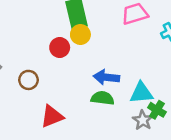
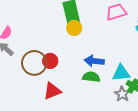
red circle: (60, 47) -> (50, 61), moved
brown circle: (29, 80) -> (34, 63), size x1.6

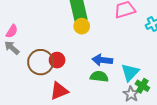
cyan triangle: (121, 73) -> (130, 72), turned -42

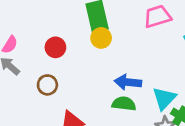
red circle: (57, 60) -> (55, 47), moved
brown circle: (41, 62) -> (47, 85), size x0.6

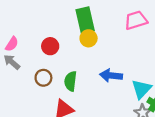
green semicircle: (124, 104) -> (70, 81), moved, turned -90

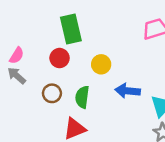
green rectangle: (85, 20) -> (71, 29), moved
yellow circle: (89, 38) -> (101, 64), moved

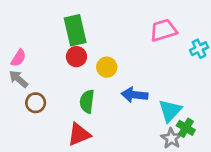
red circle: (60, 58) -> (76, 57), moved
brown circle: (52, 93) -> (36, 103), moved

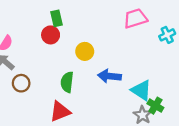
green rectangle: (75, 30) -> (56, 18), size x0.6
red circle: (76, 57) -> (51, 35), moved
cyan triangle: (170, 111) -> (141, 90), turned -40

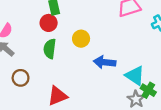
green semicircle: (67, 82) -> (50, 49), moved
brown circle: (21, 83) -> (21, 78), moved

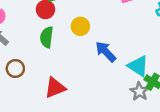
blue arrow: (105, 62) -> (106, 52), turned 40

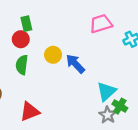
blue arrow: (106, 52) -> (75, 64), moved
cyan triangle: (138, 66) -> (106, 92), turned 45

